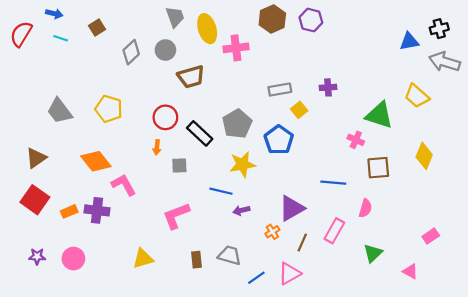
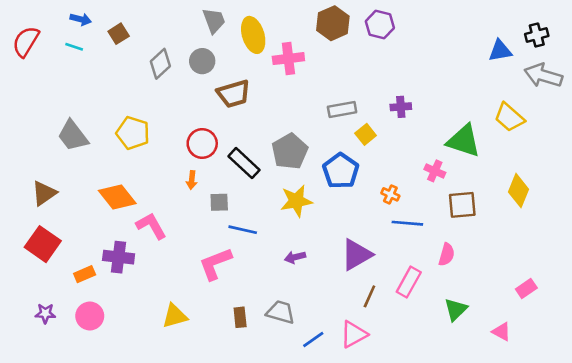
blue arrow: (54, 14) -> (81, 19), moved
blue line: (221, 191) -> (243, 230), moved
orange rectangle: (69, 211) -> (85, 274), moved
orange cross: (272, 232) -> (390, 194), moved, turned -32

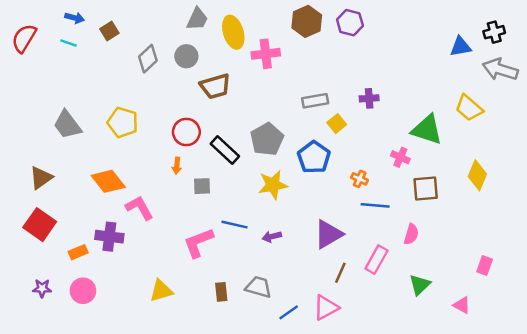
gray trapezoid: (214, 21) -> (197, 19), turned 45
blue line: (243, 230) -> (234, 225), moved
pink rectangle: (526, 289) -> (485, 265), turned -36

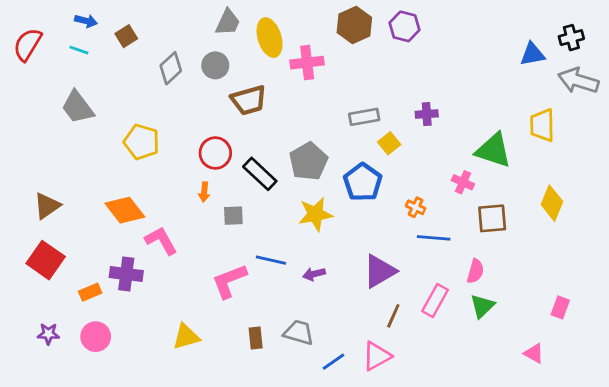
yellow trapezoid: (469, 108) -> (542, 125), turned 48
gray trapezoid: (67, 125) -> (78, 107), moved
green triangle: (420, 285) -> (482, 306), moved

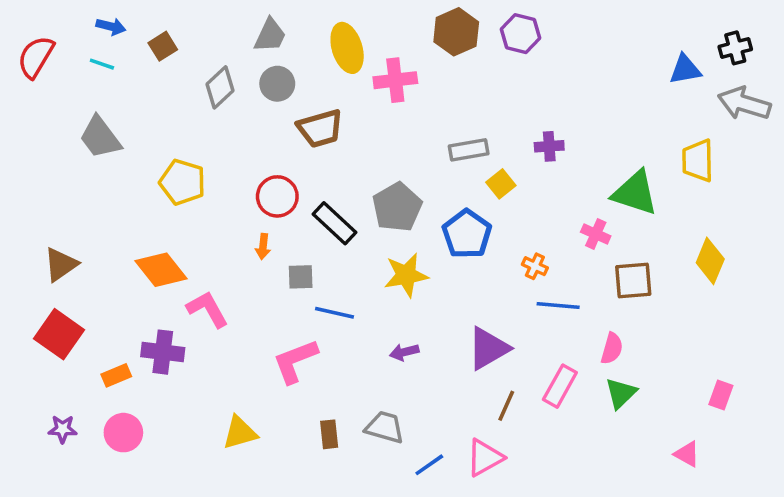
gray trapezoid: (228, 22) -> (270, 35), moved
blue line: (271, 260) -> (335, 313), moved

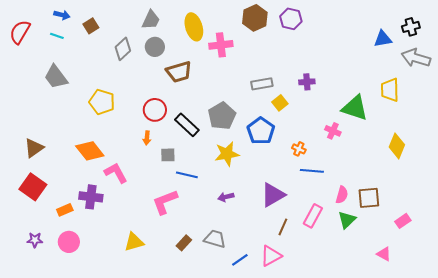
brown square: (633, 281) -> (369, 198), moved
pink rectangle: (721, 395) -> (403, 221), turned 35
brown rectangle: (329, 434) -> (184, 243), turned 49

